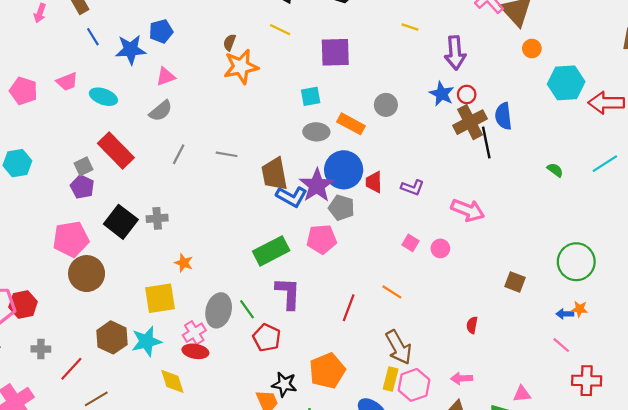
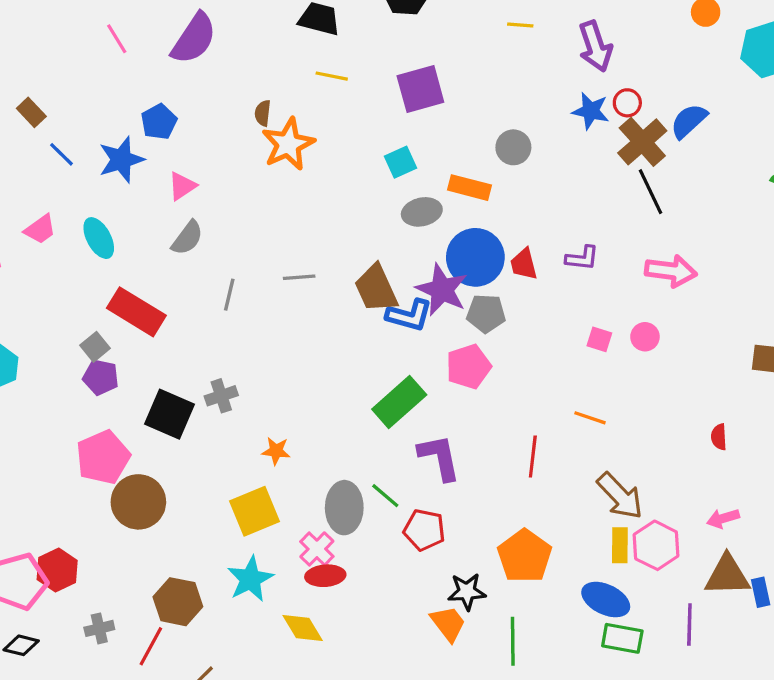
cyan ellipse: (103, 97) -> (99, 238), turned 56
blue semicircle: (503, 116) -> (689, 121), turned 68
black line: (486, 142) -> (650, 192), moved
brown hexagon: (112, 337) -> (178, 602), moved

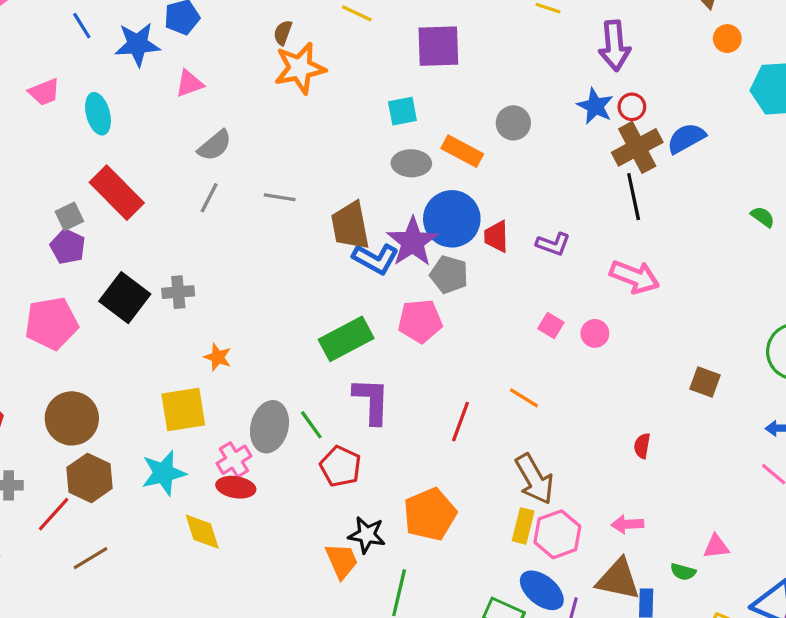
gray semicircle: (187, 238) -> (215, 145), moved
brown circle: (138, 502) -> (72, 418), moved
blue ellipse: (606, 600) -> (542, 590), moved

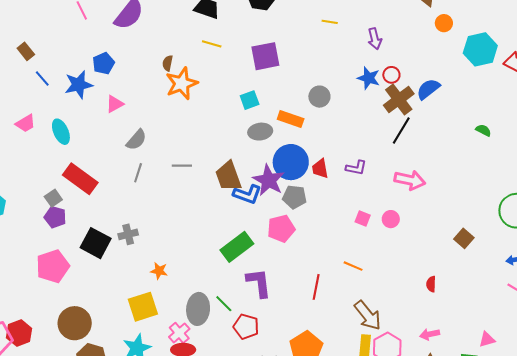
purple arrow: (614, 46) -> (375, 39), size x0.7
black line: (634, 197) -> (401, 130), turned 52
brown square: (705, 382) -> (464, 238), turned 30

